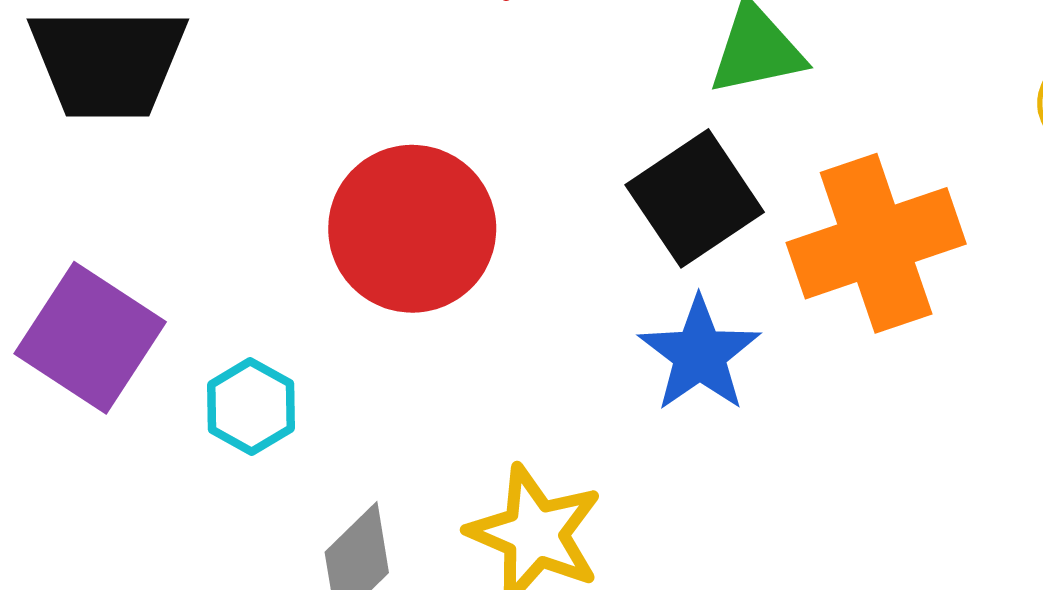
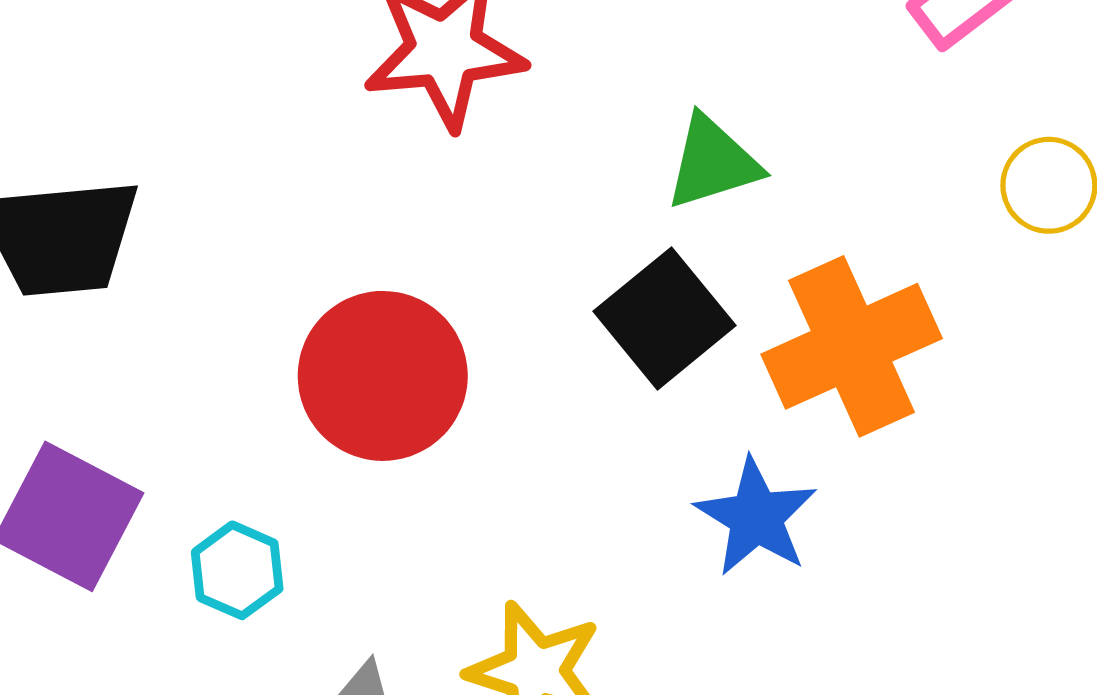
blue star: (700, 354) -> (756, 517), moved

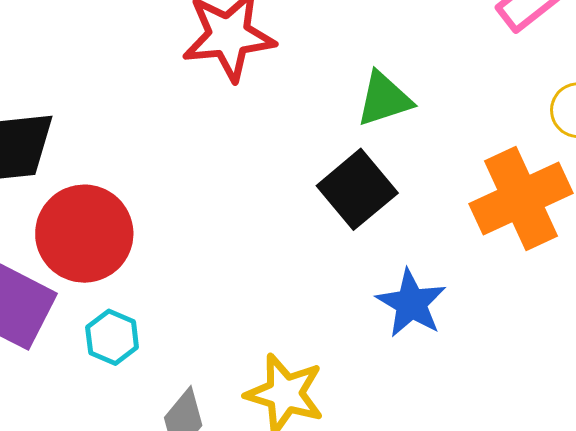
orange cross: (852, 346) -> (521, 199), moved
red circle: (383, 376) -> (84, 234), moved

